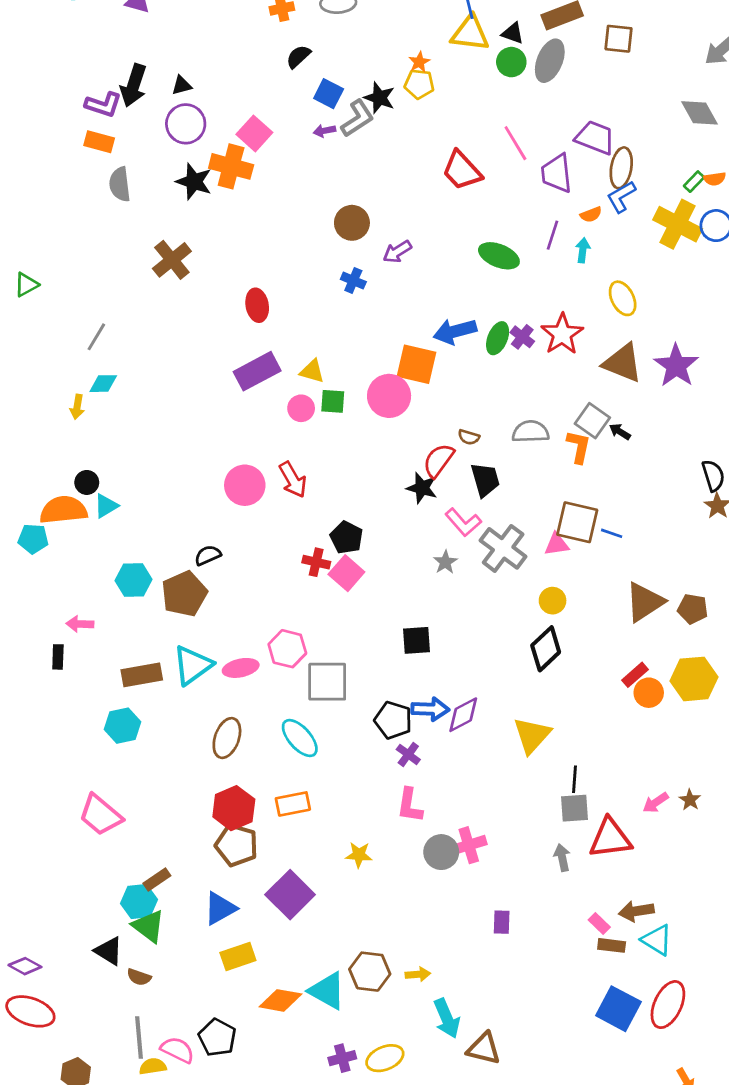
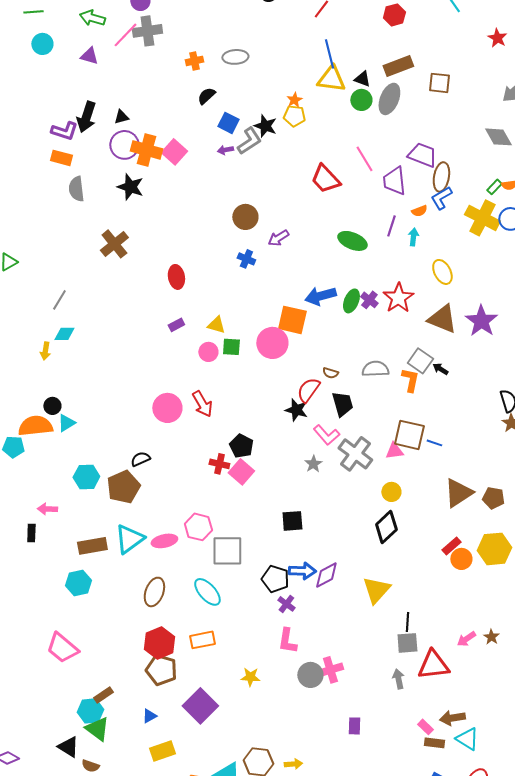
orange cross: (231, 166) -> (146, 150), moved
purple rectangle: (257, 371) -> (176, 325), size x0.5
blue triangle: (220, 908) -> (149, 716), size x0.6

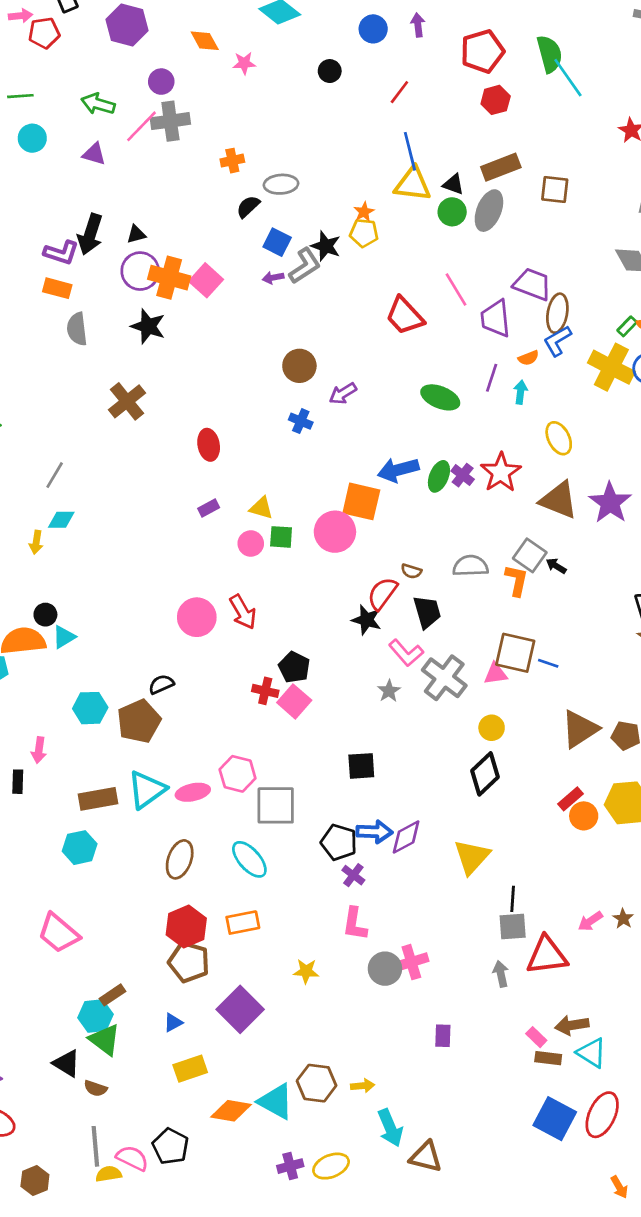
gray ellipse: (235, 57) -> (281, 184), moved
pink arrow: (47, 509) -> (39, 750), turned -84

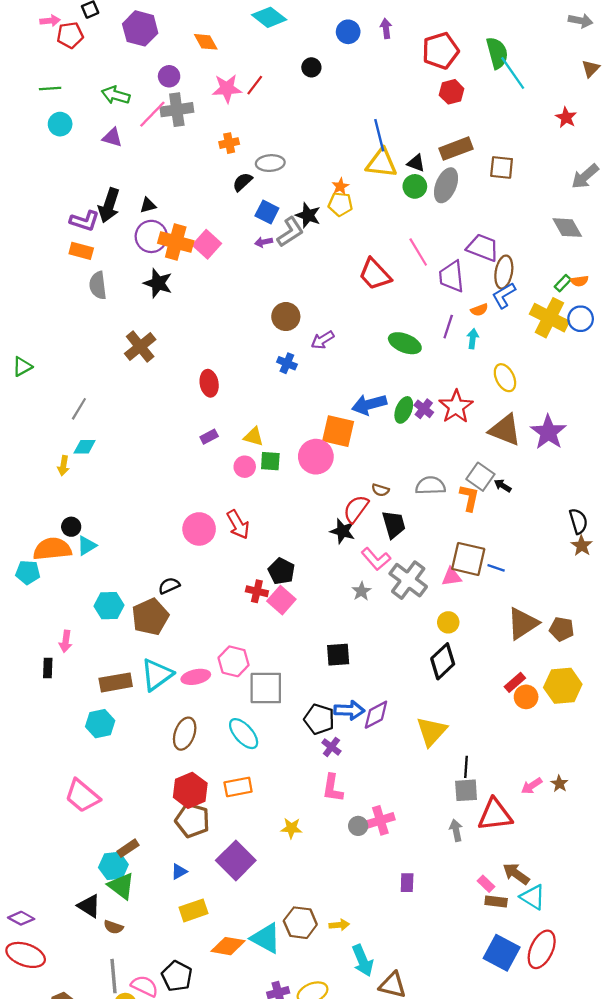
pink star: (244, 63) -> (227, 89), moved, size x1.5
red line: (399, 92) -> (255, 85), moved
gray circle: (385, 969) -> (358, 826), size x0.7
brown arrow: (572, 1025) -> (516, 874), turned 44

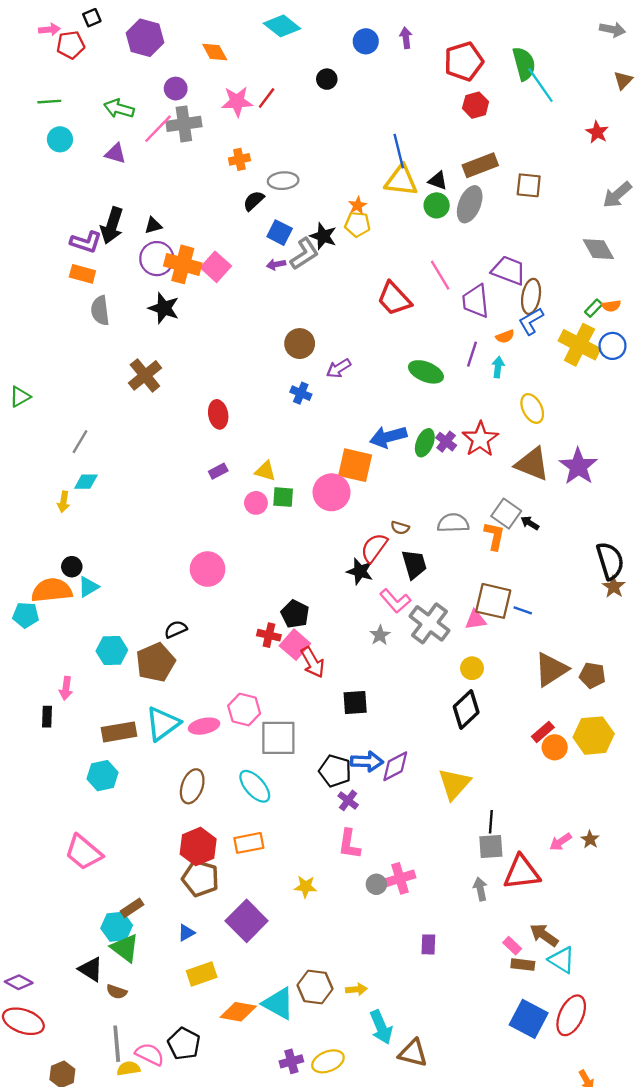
black semicircle: (578, 521) -> (610, 561), size x1.4
red arrow: (238, 525) -> (313, 662), moved

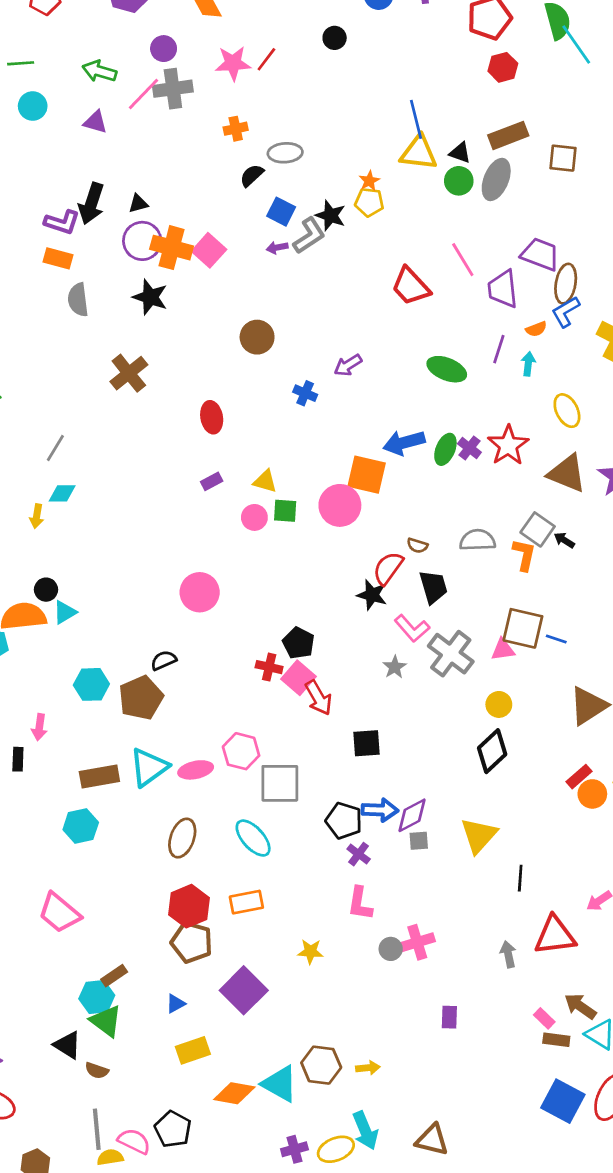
brown circle: (300, 344) -> (257, 337), moved
gray square: (491, 846) -> (419, 841), moved, size x0.7
cyan arrow: (381, 1027) -> (365, 1131), moved

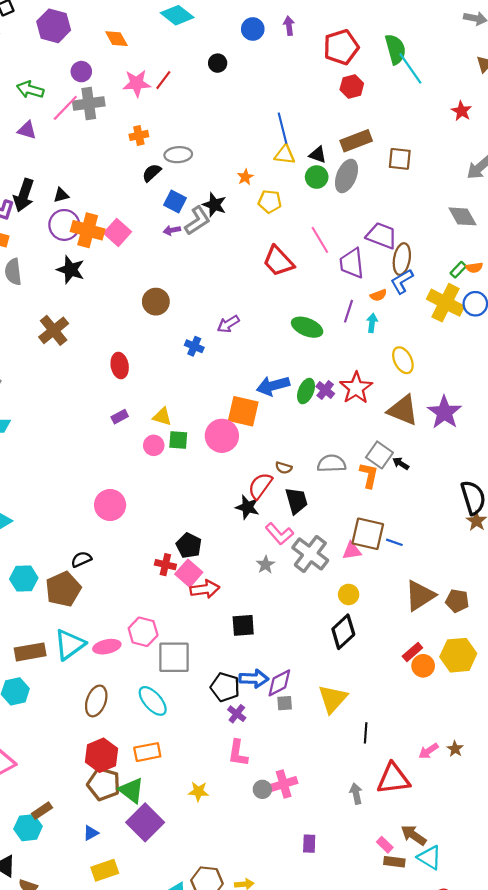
yellow triangle: (419, 153) -> (285, 155), size x0.7
yellow pentagon: (369, 202) -> (270, 202), moved
red arrow: (319, 698) -> (205, 589), turned -68
green triangle: (106, 1021) -> (131, 790), moved

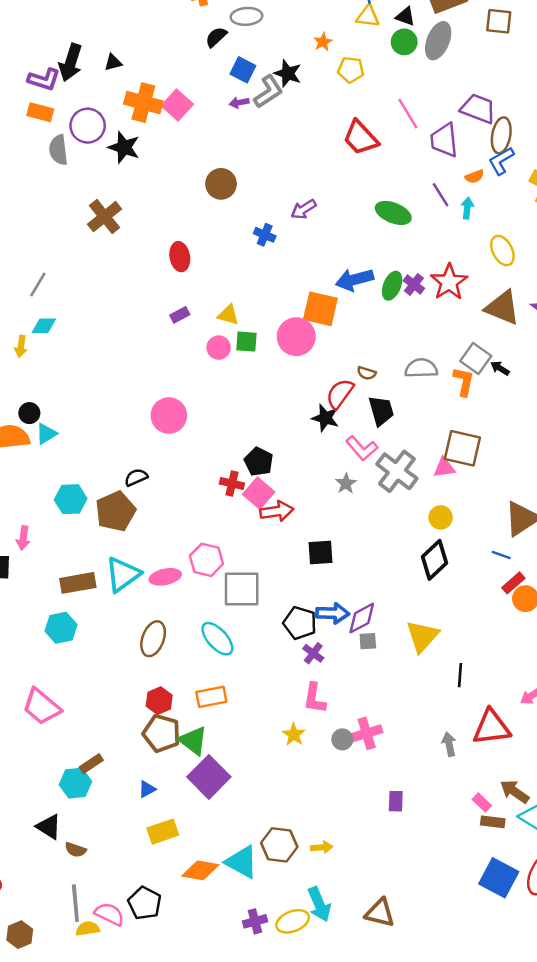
purple circle: (64, 225) -> (88, 126), moved
purple line: (349, 311) -> (441, 195), turned -50
blue line: (394, 542) -> (501, 555), moved
red hexagon: (102, 755) -> (159, 701), size x0.7
yellow star: (198, 791) -> (294, 735), moved, turned 30

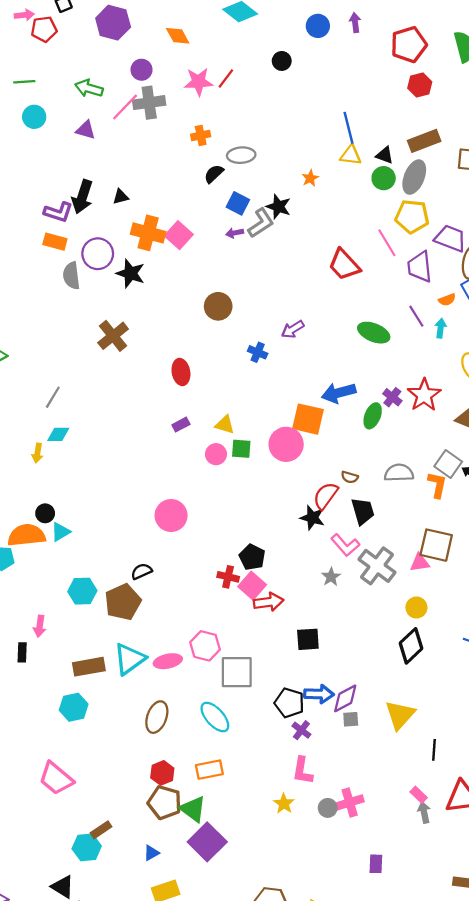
yellow pentagon: (351, 70) -> (412, 216), moved, size x1.4
green ellipse: (392, 286) -> (373, 416), moved
pink rectangle: (482, 802) -> (419, 795), moved

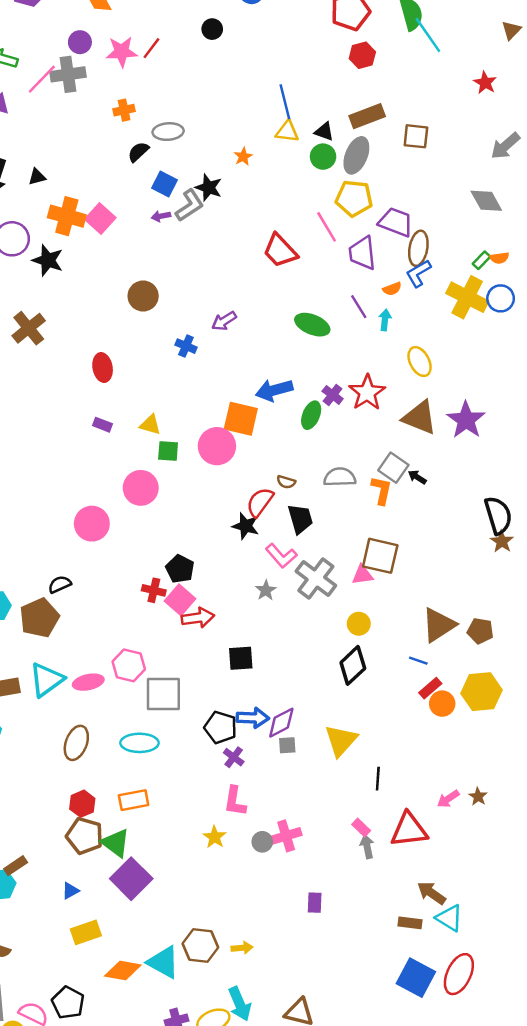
purple circle: (142, 70) -> (80, 42), moved
purple rectangle: (181, 425) -> (103, 425), turned 49
pink circle: (216, 454) -> (141, 488), moved, size x1.5
cyan ellipse: (215, 717) -> (140, 743), turned -48

